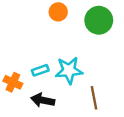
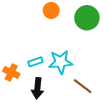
brown line: (94, 98) -> (83, 86), turned -42
black arrow: (43, 100) -> (37, 88), turned -96

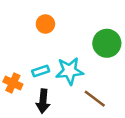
orange circle: (51, 10) -> (45, 24), moved
green circle: (87, 18) -> (107, 43), moved

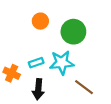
green circle: (107, 43) -> (73, 32), moved

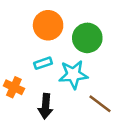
orange circle: (40, 21) -> (48, 25), size x1.5
cyan rectangle: (36, 63) -> (43, 63), moved

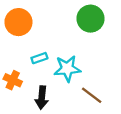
orange circle: (48, 25) -> (18, 22), moved
green circle: (87, 38) -> (90, 19), moved

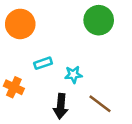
cyan star: (67, 69) -> (73, 75), size x0.6
black arrow: (42, 98) -> (61, 106), moved

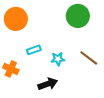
brown line: (100, 104) -> (89, 58), moved
black arrow: (61, 106) -> (48, 84), turned -114

